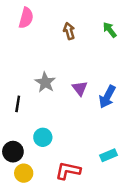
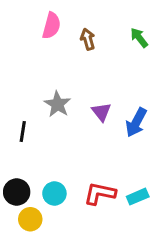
pink semicircle: (26, 18) -> (51, 26), moved
cyan circle: (43, 137) -> (54, 194), moved
red L-shape: (68, 171) -> (100, 194), moved

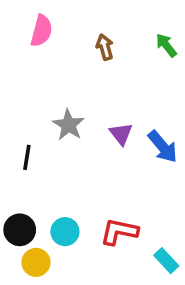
pink semicircle: (51, 26) -> (41, 31), moved
blue arrow: (136, 122) -> (163, 147), turned -68
cyan rectangle: (138, 197) -> (166, 261), moved, turned 70

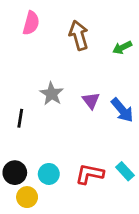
green arrow: (166, 45) -> (122, 48), moved, turned -78
brown arrow: (105, 47) -> (79, 35), size x1.5
cyan rectangle: (166, 261) -> (125, 171), moved

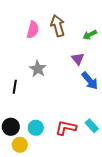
pink semicircle: (31, 23) -> (33, 30), moved
purple triangle: (91, 101) -> (78, 59), moved

